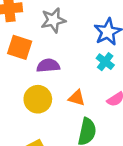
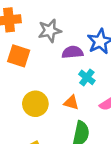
cyan cross: (105, 62) -> (87, 77), moved
purple semicircle: (48, 66) -> (73, 52), moved

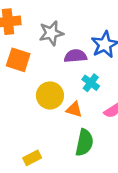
yellow circle: (35, 104) -> (50, 95), moved

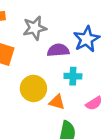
cyan cross: (91, 83) -> (73, 76), turned -35

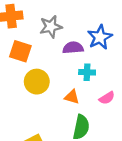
yellow circle: (33, 88) -> (37, 82), moved

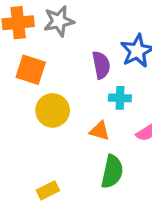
gray star: (51, 27) -> (59, 21), moved
purple semicircle: (73, 48) -> (101, 65), turned 84

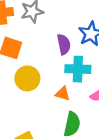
cyan cross: (120, 98) -> (78, 69), size x1.5

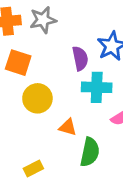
orange triangle: (63, 94) -> (68, 127), moved

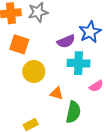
purple semicircle: (80, 58) -> (66, 41), turned 78

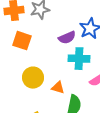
yellow circle: (34, 71) -> (33, 78), moved

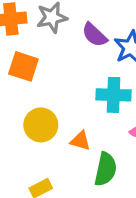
purple semicircle: (67, 38) -> (95, 35), moved, turned 66

